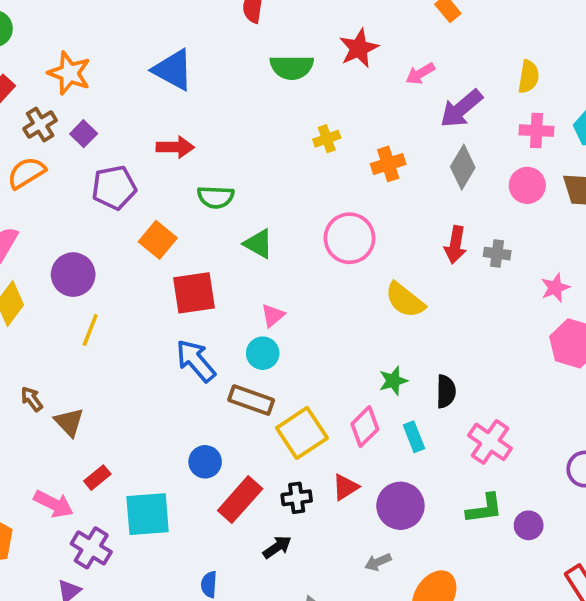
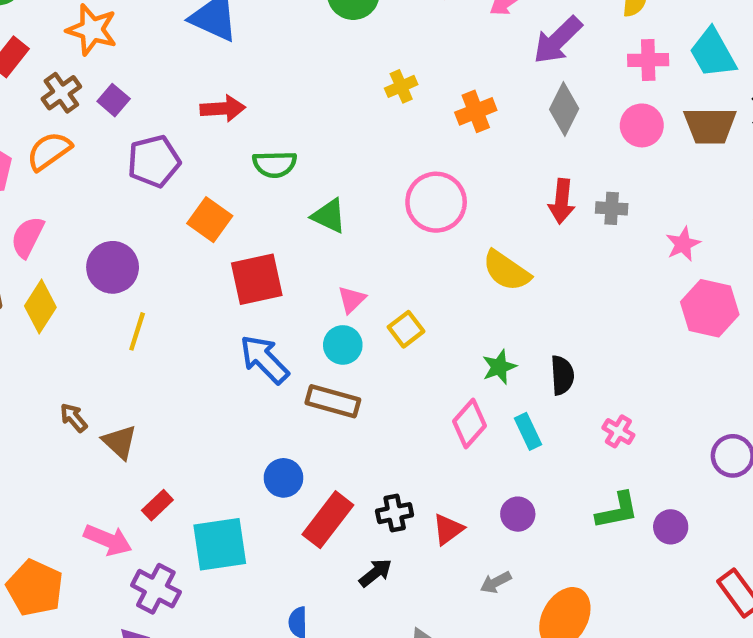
yellow square: (302, 433) -> (406, 329), moved, size x0.6
pink cross: (490, 442) -> (618, 431), size x0.6
red triangle: (345, 487) -> (448, 529), moved
purple circle: (400, 506) -> (518, 514), size x0.6

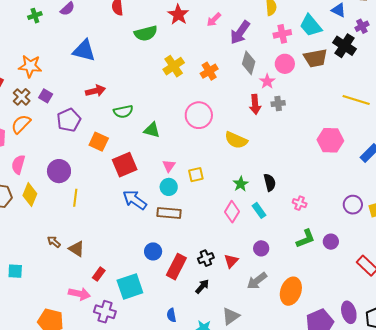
yellow cross: (401, 86) -> (174, 66), size x1.5
pink star: (683, 244) -> (267, 81), moved
yellow square: (406, 329) -> (196, 175), turned 35
gray arrow: (496, 582) -> (257, 281), size x1.5

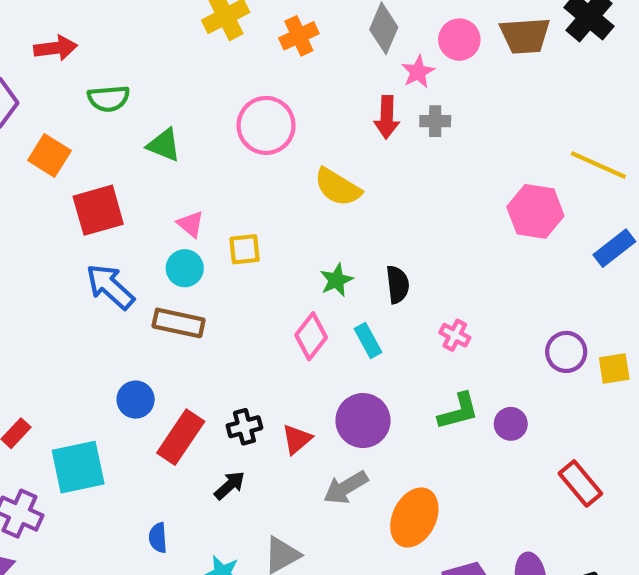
yellow line: (356, 100) -> (598, 165), moved
pink triangle: (169, 166) -> (191, 224), turned -32
purple circle: (261, 248) -> (363, 421), size x1.6

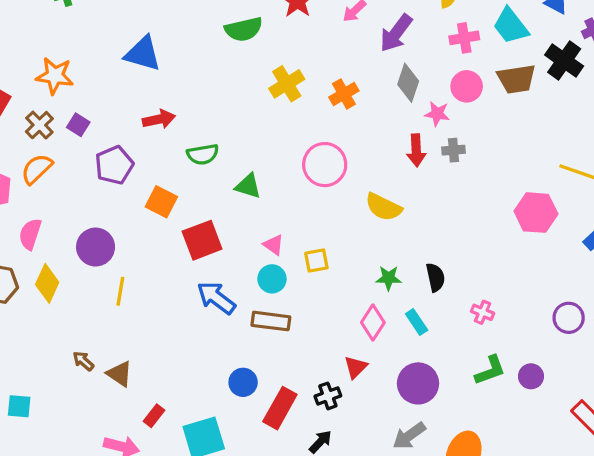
pink star: (418, 72) -> (437, 114), turned -30
green star: (336, 280) -> (389, 278), turned 30
red triangle: (297, 439) -> (356, 367), moved

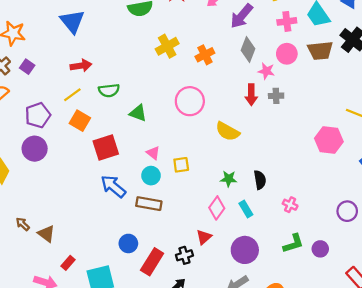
blue triangle: (143, 54) -> (72, 21), turned 32
purple pentagon: (114, 165) -> (38, 115), moved
yellow line: (120, 291) -> (72, 95), moved, turned 42

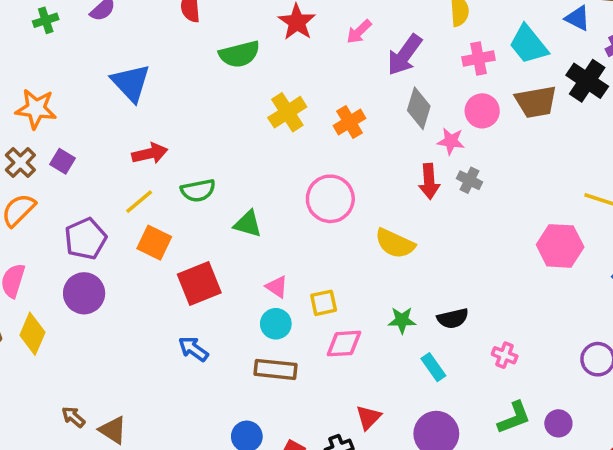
gray cross: (276, 96) -> (469, 180), turned 32
black semicircle: (260, 180) -> (453, 318), turned 90
blue arrow: (113, 186) -> (193, 349), moved, size x0.7
pink diamond: (217, 208) -> (344, 344), moved, turned 55

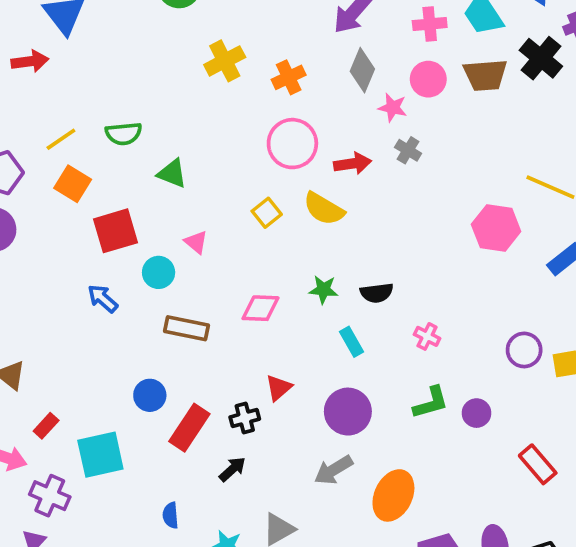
red arrow: (150, 153) -> (30, 61), moved
red arrow: (429, 181) -> (353, 164), moved, turned -100
pink circle: (330, 199) -> (292, 144), moved
yellow square: (324, 303) -> (267, 213), moved, turned -32
cyan circle: (276, 324) -> (159, 272), moved

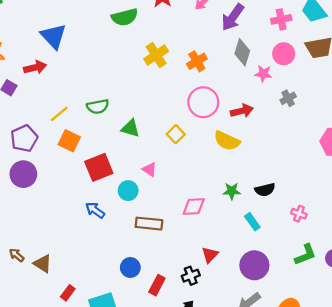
gray cross: (408, 150) -> (288, 98), moved, turned 35
yellow square: (267, 213) -> (176, 134), moved
red rectangle: (189, 428) -> (157, 285), size x0.7

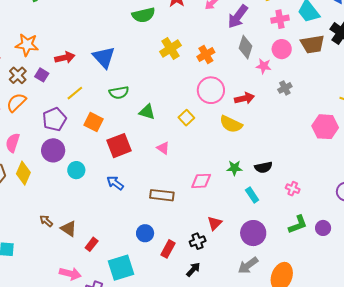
blue triangle: (53, 36) -> (104, 57), moved
yellow line: (59, 114) -> (75, 93), moved
cyan circle: (128, 191) -> (76, 170), moved
red rectangle: (68, 293) -> (92, 244), moved

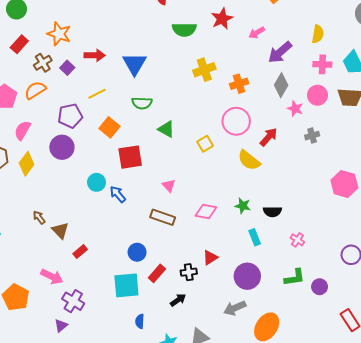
red arrow: (244, 98) -> (269, 137), turned -48
pink triangle: (163, 148) -> (169, 185), moved
cyan circle: (76, 170) -> (96, 182), moved
cyan square: (121, 268) -> (126, 285), moved

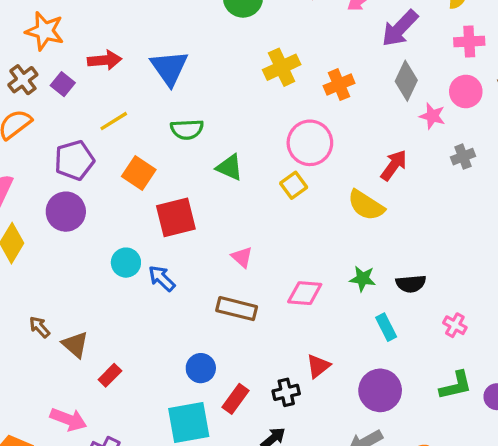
pink circle: (236, 121) -> (310, 143), moved

